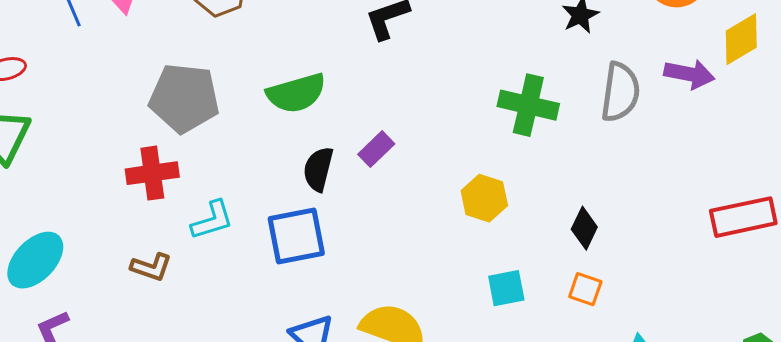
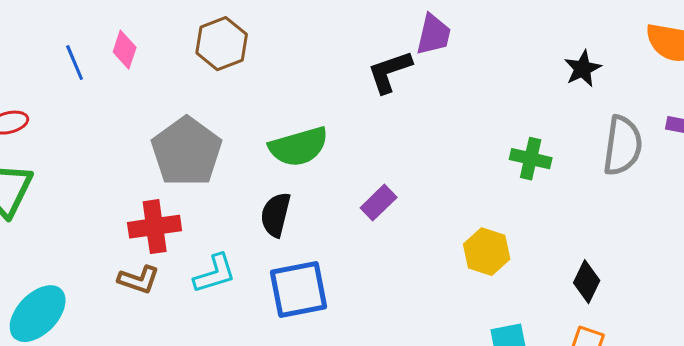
gray pentagon: (184, 98) -> (187, 152), turned 30
green cross: (528, 105) -> (531, 159), size x0.7
black semicircle: (318, 169) -> (276, 215), moved
brown L-shape: (151, 267) -> (139, 280), moved

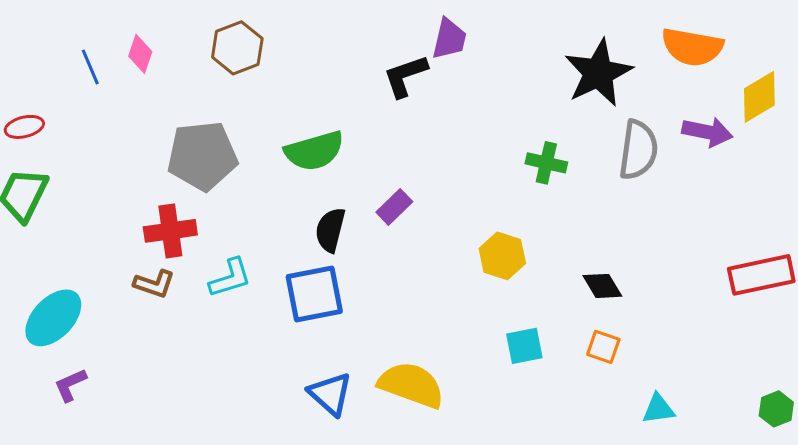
black star: (583, 69) -> (598, 73), size x1.8
gray pentagon: (187, 152) -> (202, 156), turned 30
black semicircle: (276, 215) -> (330, 230), moved
black diamond: (587, 282) -> (602, 286), turned -57

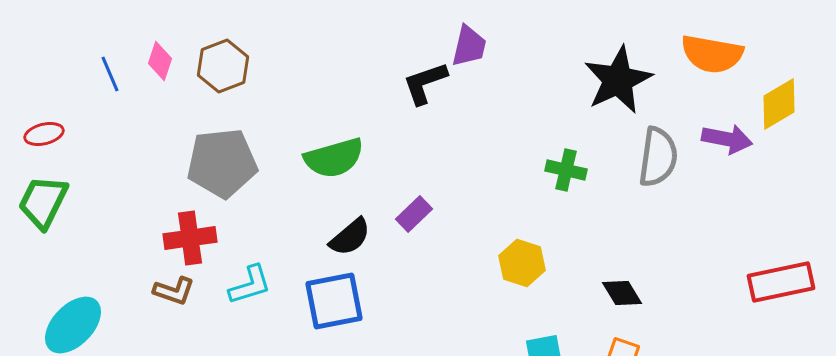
brown hexagon: (237, 48) -> (223, 66), moved
black semicircle: (330, 230) -> (350, 237), turned -144

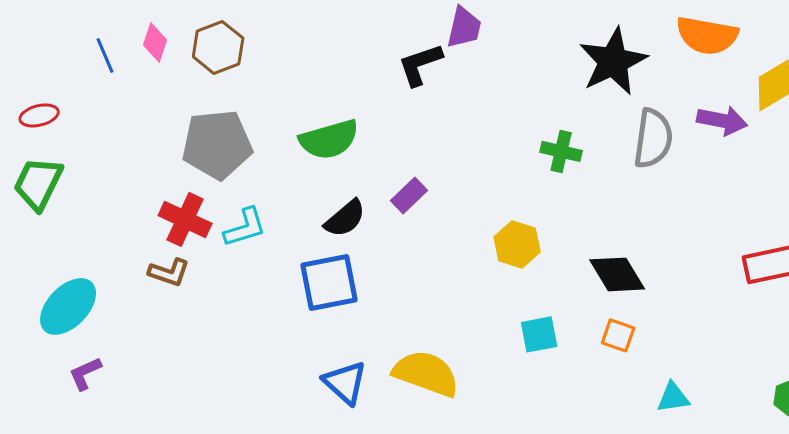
red cross: (190, 238) -> (185, 219), turned 33
cyan L-shape: (250, 285) -> (245, 227), moved
black diamond: (622, 293) -> (617, 274), size x1.4

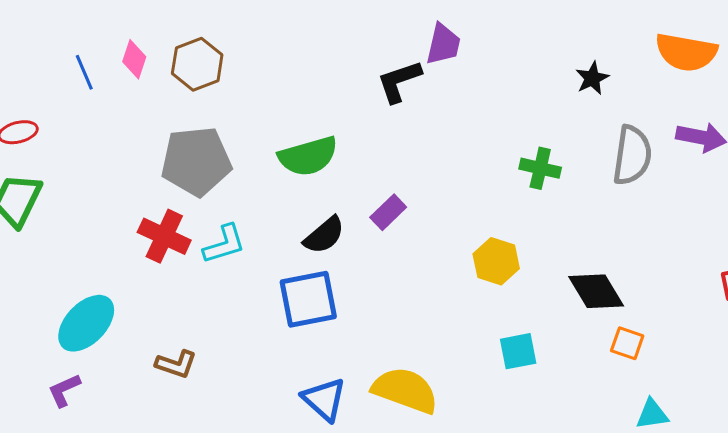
black star: (613, 61) -> (592, 78), size x0.5
brown L-shape: (169, 272) -> (176, 364), moved
cyan ellipse: (68, 306) -> (86, 323), moved
orange square: (618, 335) -> (627, 343), moved

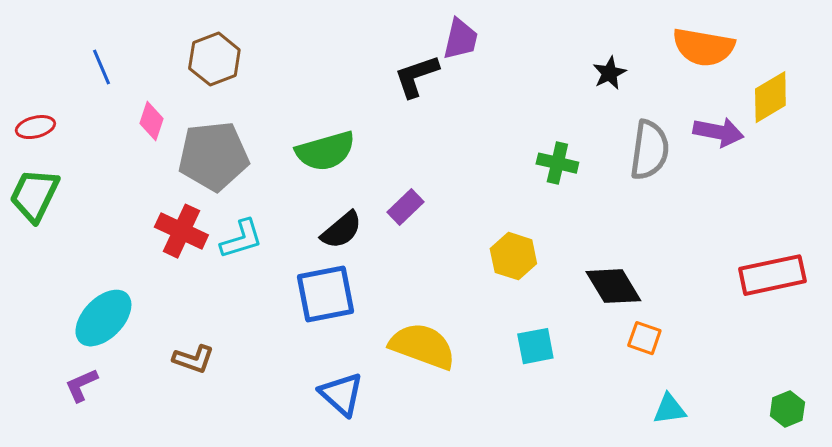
pink diamond: (134, 59) -> (151, 121), moved
yellow semicircle: (405, 390) -> (422, 346), moved

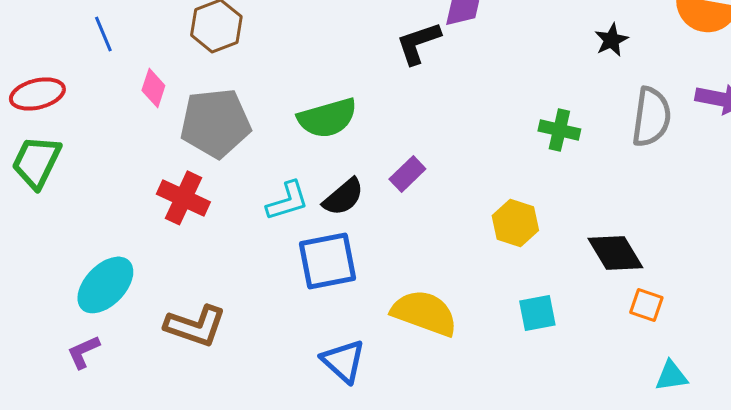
red ellipse: (35, 127) -> (37, 94), size x1.4
cyan L-shape: (241, 239) -> (287, 201), moved
brown L-shape: (193, 359) -> (195, 326), size x1.5

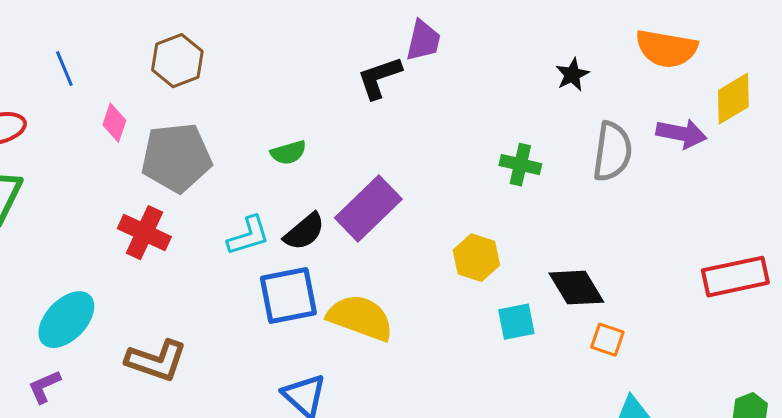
green semicircle: (327, 118) -> (288, 153), size x0.6
purple rectangle: (407, 174) -> (368, 209), size x1.8
yellow semicircle: (424, 313) -> (360, 318), moved
cyan square: (537, 313) -> (516, 322), moved

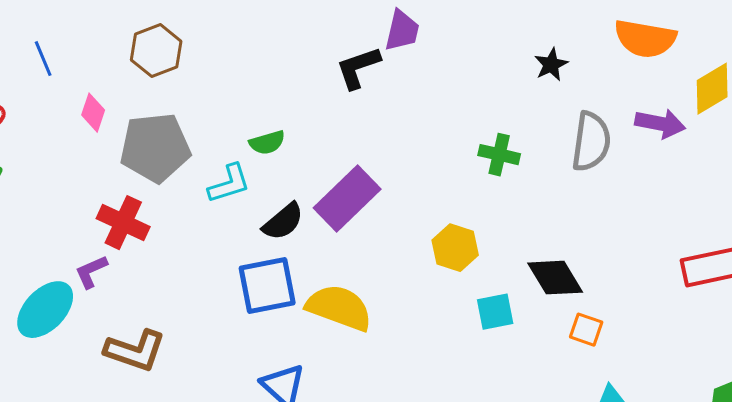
cyan L-shape: (248, 236) -> (229, 184), moved
purple L-shape: (44, 387) -> (91, 272), moved

